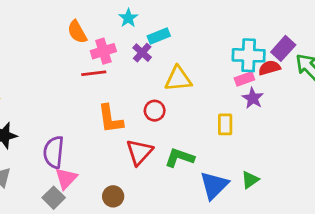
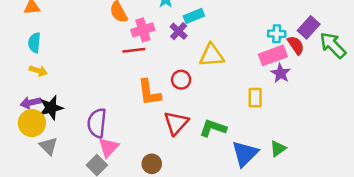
cyan cross: (249, 55) -> (277, 34), size x0.6
red semicircle: (269, 68) -> (296, 45), turned 72
pink rectangle: (244, 79) -> (273, 55), size x1.5
red circle: (155, 111) -> (181, 80), moved

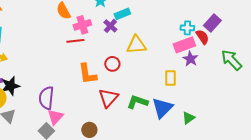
green arrow: (333, 45) -> (231, 60), moved
blue triangle: (245, 154) -> (162, 108), moved

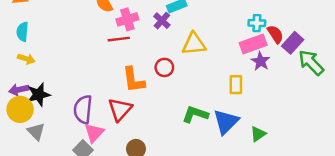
purple rectangle: (212, 23) -> (293, 43), moved
red triangle: (108, 98) -> (120, 109), moved

